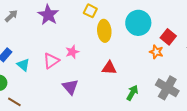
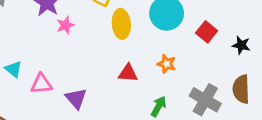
pink star: (72, 52) -> (65, 25), moved
orange star: (156, 52) -> (167, 64), moved
pink triangle: (51, 61) -> (41, 84), moved, turned 30

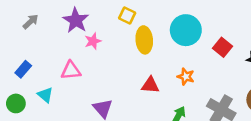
cyan triangle: (13, 69) -> (45, 95), moved
pink triangle: (41, 84) -> (71, 70), moved

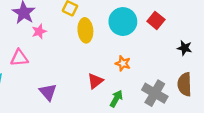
red square: (222, 47) -> (156, 20), moved
red triangle: (150, 85) -> (95, 81), moved, turned -42

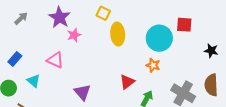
red square: (156, 20) -> (184, 25), turned -35
cyan circle: (123, 22) -> (159, 38), moved
pink triangle: (19, 58) -> (55, 60), turned 30

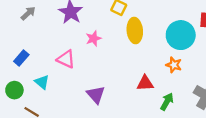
pink star: (74, 35) -> (94, 39), moved
red triangle: (127, 82) -> (145, 83), turned 35

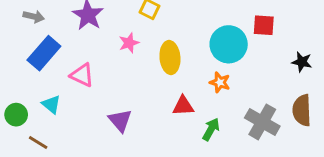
gray arrow: (28, 13) -> (34, 16), turned 56
yellow ellipse: (135, 31) -> (170, 57), moved
pink star: (94, 39) -> (129, 43), moved
blue rectangle: (21, 58) -> (44, 53), moved, size x1.6

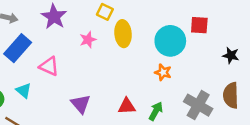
yellow ellipse: (170, 57) -> (123, 34), moved
red triangle: (183, 106) -> (127, 106), moved

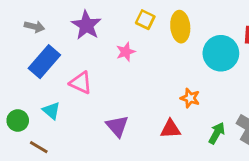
yellow ellipse: (123, 34) -> (180, 27), moved
orange star: (163, 72) -> (190, 98), moved
green arrow: (156, 111) -> (217, 133), moved

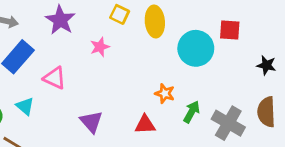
green arrow: (217, 133) -> (192, 112), moved

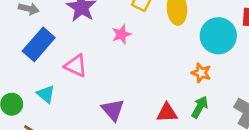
orange star: (165, 93) -> (201, 73), moved
green arrow: (192, 112) -> (200, 107), moved

